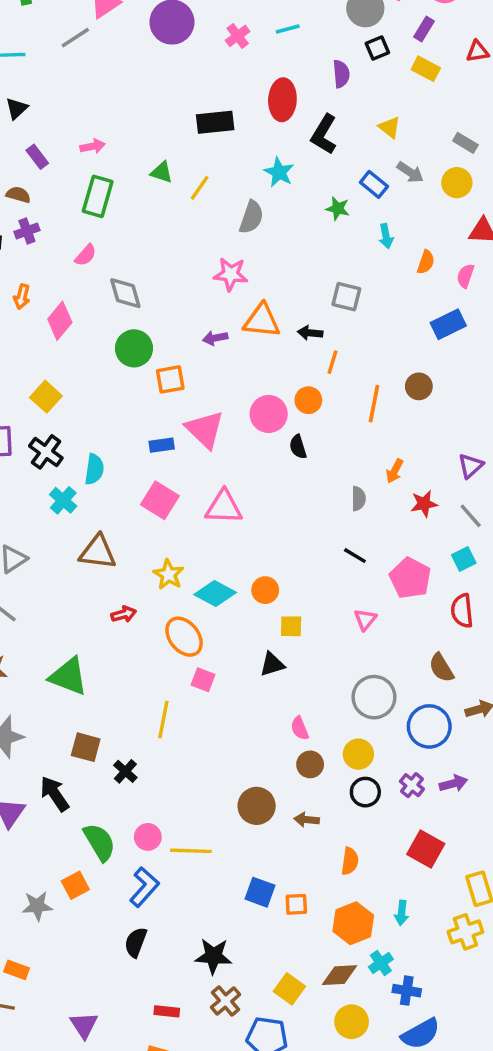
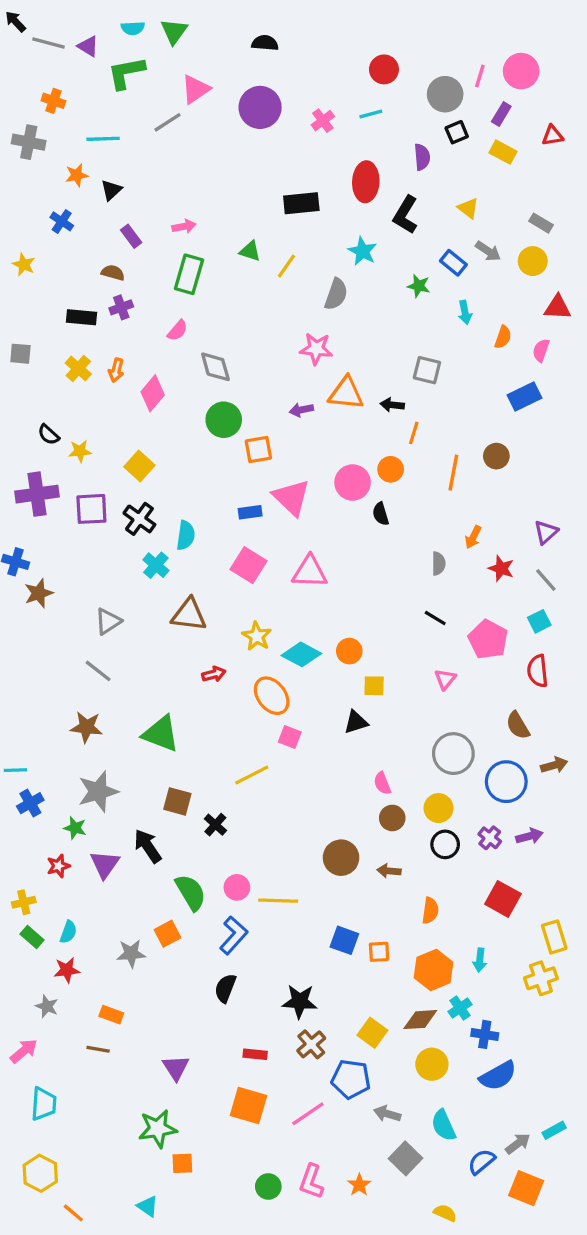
red star: (424, 504) -> (501, 568), turned 30
yellow line: (163, 720) -> (252, 775), turned 52

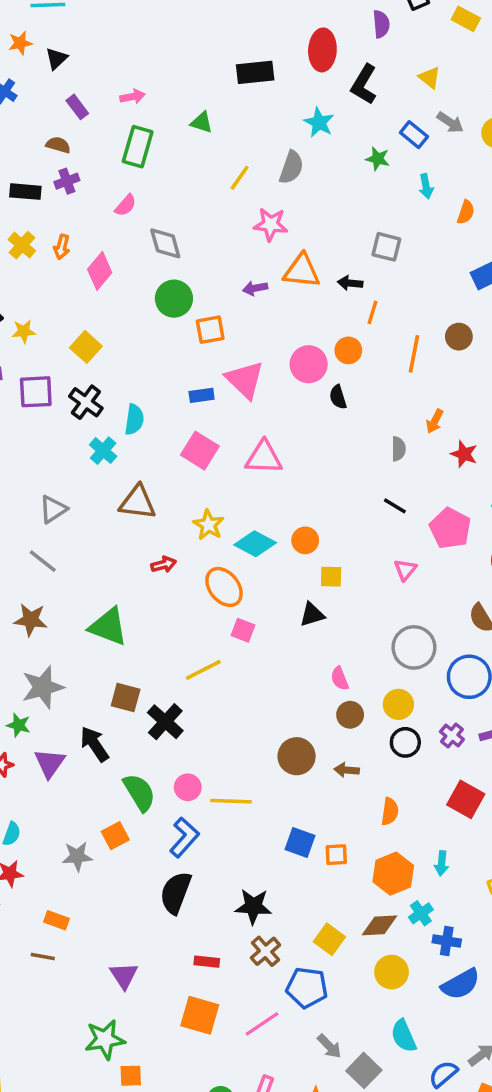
yellow line: (286, 266) -> (240, 178), moved
black cross: (215, 825) -> (165, 722), size x1.5
black semicircle: (225, 988) -> (176, 893), size x1.4
gray arrow: (387, 1114) -> (329, 1046), moved, turned -150

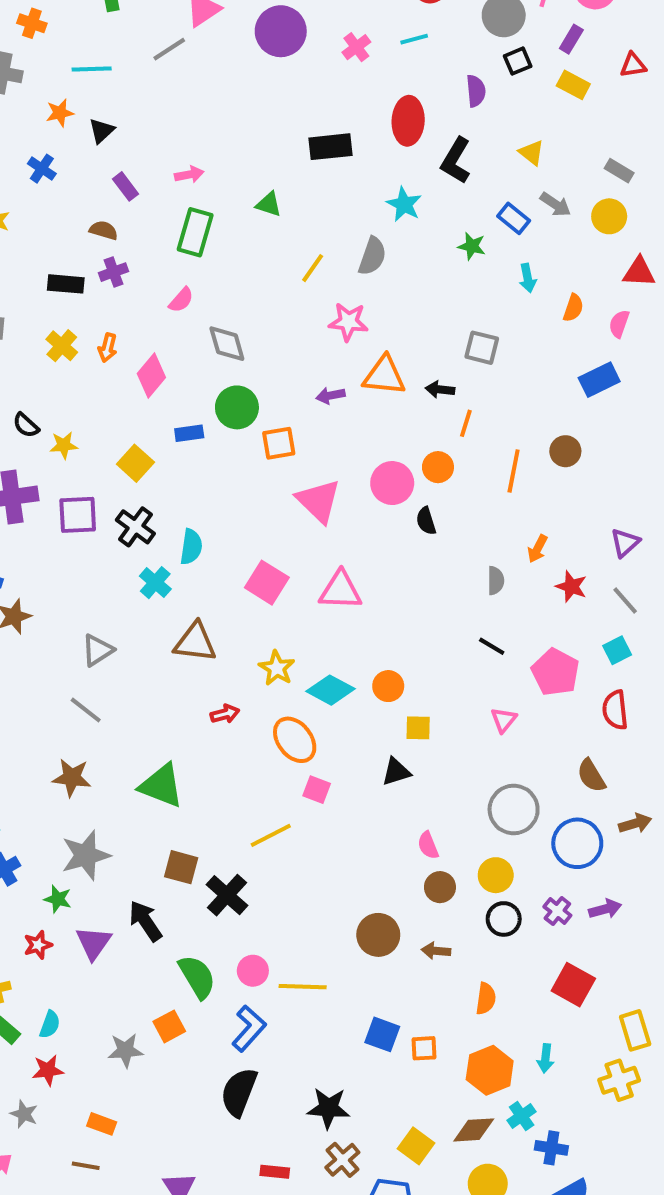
blue rectangle: (202, 395) -> (189, 433), moved

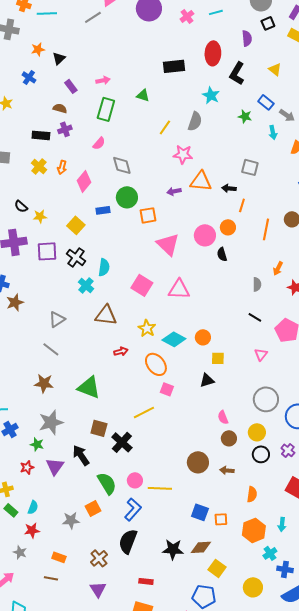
cyan line: (92, 69) -> (47, 13), moved
gray arrow: (555, 204) -> (287, 115), moved
brown diamond: (474, 1130) -> (201, 547), moved
brown cross: (342, 1160) -> (99, 558), moved

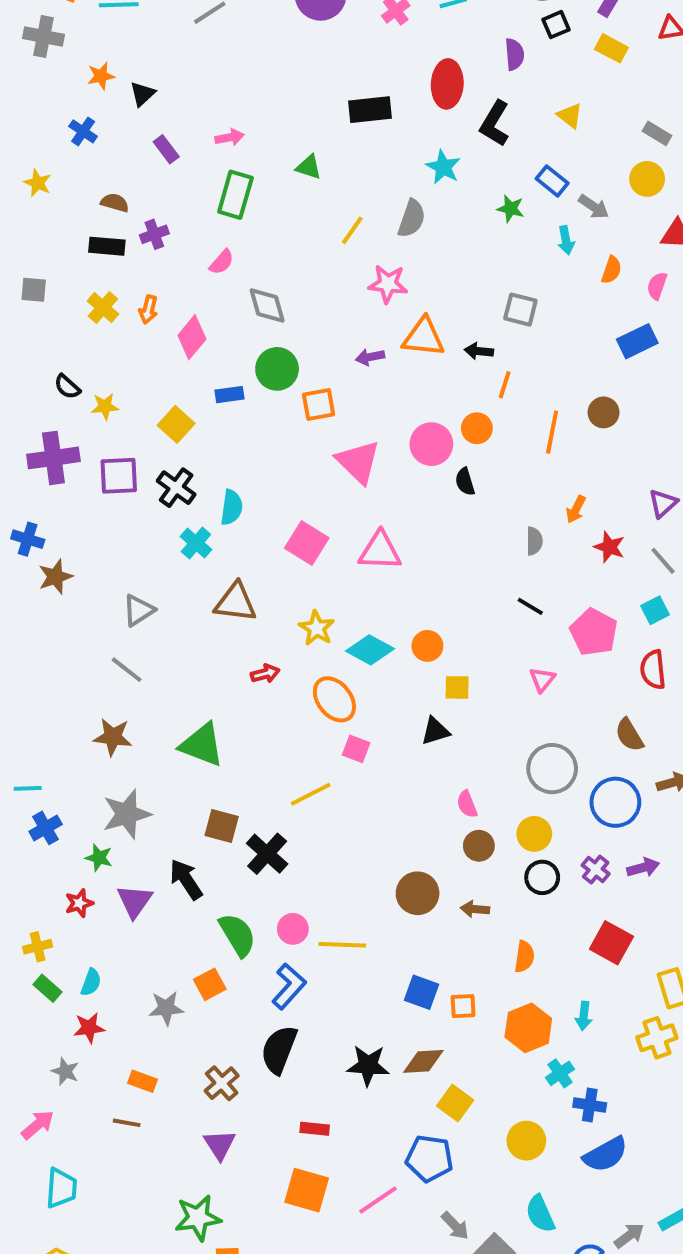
brown semicircle: (60, 108) -> (115, 203), moved

